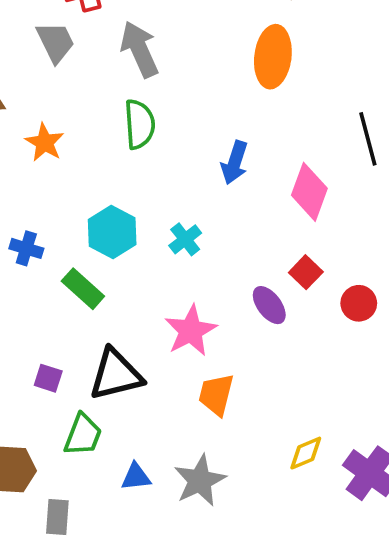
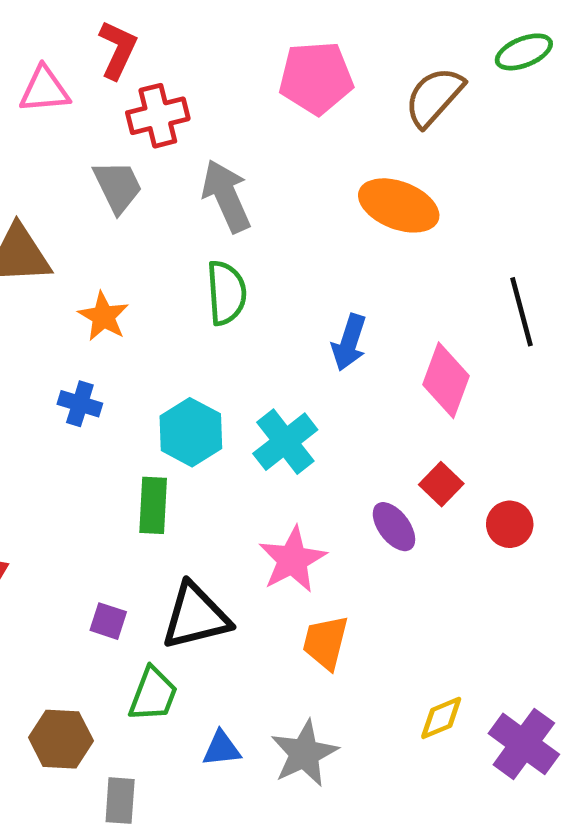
orange ellipse: (273, 57) -> (399, 205), turned -76
cyan cross: (185, 239) -> (285, 442), size x1.5
blue cross: (26, 248) -> (80, 404), moved
green rectangle: (83, 289) -> (153, 505), turned 51

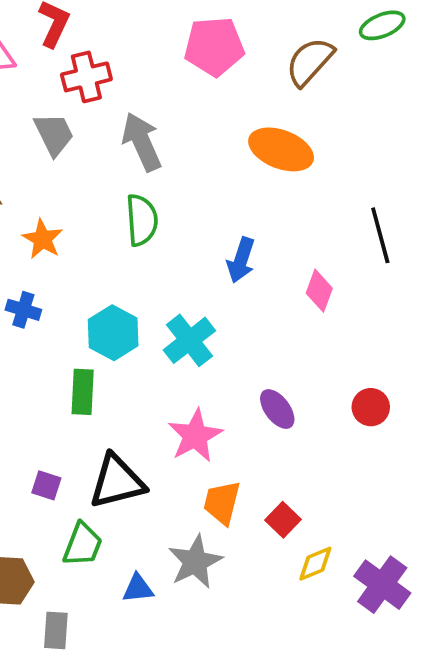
pink diamond: (446, 380) -> (319, 291), size x0.7
red square: (441, 484) -> (283, 520), moved
gray star: (304, 753) -> (195, 562), moved

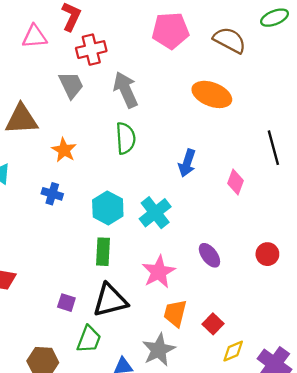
brown semicircle: (310, 62) -> (230, 40), turned 76
green rectangle: (83, 392) -> (103, 252), moved

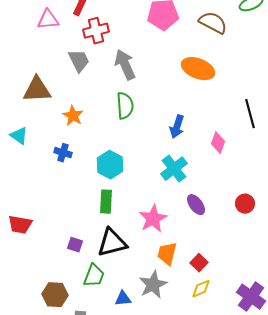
cyan cross: (155, 213) -> (174, 169), moved
yellow diamond: (233, 351) -> (201, 289), moved

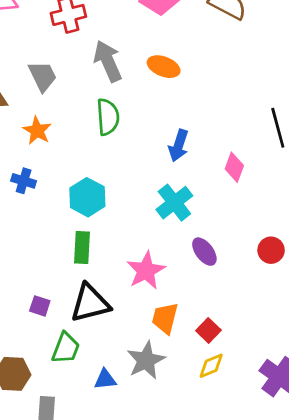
gray trapezoid: (79, 61) -> (43, 76), moved
orange ellipse: (198, 69) -> (164, 67), moved, size x0.7

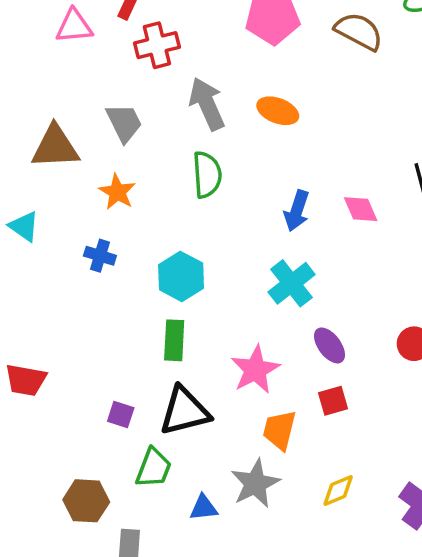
pink diamond: (234, 167) -> (361, 209), moved, turned -44
red square: (208, 330) -> (333, 401), moved, turned 30

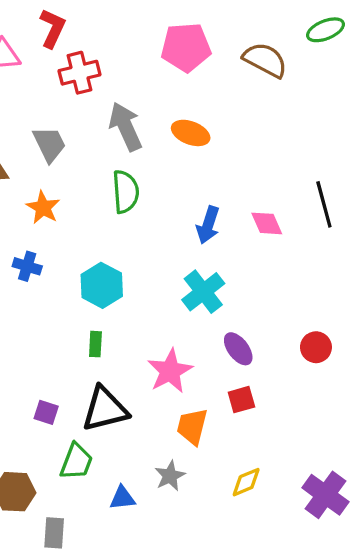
green rectangle: (174, 340) -> (95, 344), size x0.7
gray star: (255, 484) -> (170, 476), size x0.7

